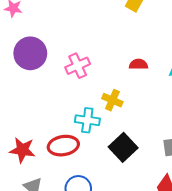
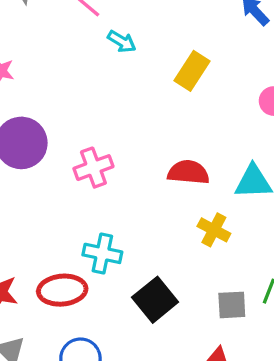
red semicircle: (139, 64) -> (188, 172), size x1.4
yellow cross: (112, 100) -> (214, 230), moved

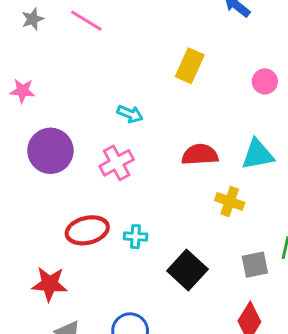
cyan arrow: (122, 41) -> (130, 114), moved
cyan cross: (102, 253) -> (136, 237), size x0.7
red ellipse: (62, 290) -> (87, 230), moved

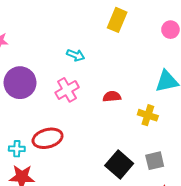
red semicircle: (200, 155) -> (112, 96), moved, size x0.7
cyan cross: (136, 237) -> (17, 149), moved
gray square: (255, 265) -> (155, 161), moved

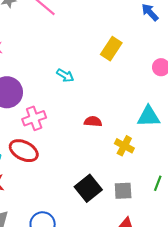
pink cross: (67, 90) -> (34, 118), moved
red ellipse: (48, 138) -> (24, 151), turned 32

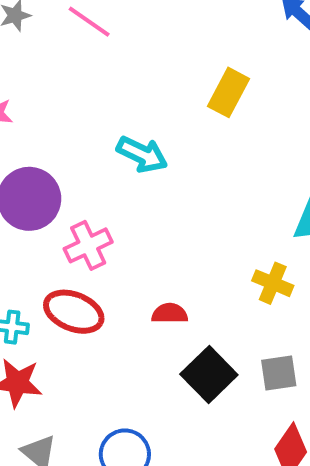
cyan arrow: (65, 75) -> (142, 154), size x1.4
red semicircle: (93, 122) -> (170, 313), moved

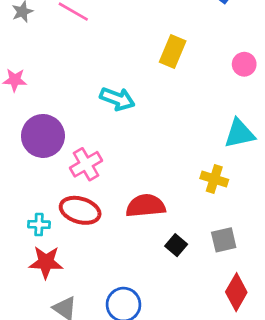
red semicircle: (170, 313) -> (146, 206), size x1.6
black square: (209, 374) -> (176, 245), size x0.6

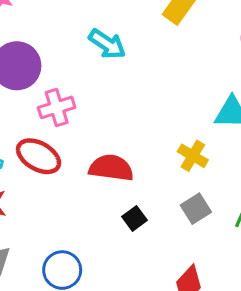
gray square: (224, 240) -> (196, 209), moved, turned -32

